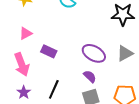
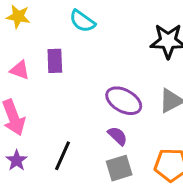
pink triangle: (26, 33) -> (20, 70), turned 48
purple rectangle: (49, 51) -> (55, 61), moved, turned 63

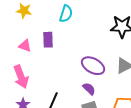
cyan semicircle: (82, 21) -> (66, 14), turned -108

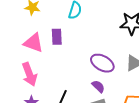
pink triangle: (25, 46) -> (33, 43), size x1.5

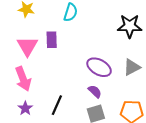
pink triangle: (33, 43) -> (27, 46), turned 40

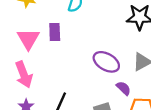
purple semicircle: (95, 91) -> (124, 88), moved

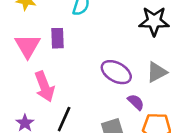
pink arrow: (24, 74) -> (44, 86), moved

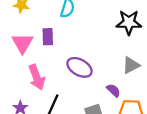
purple ellipse: (116, 72) -> (79, 67), moved

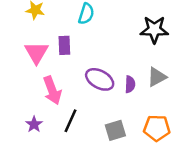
purple semicircle: (113, 90) -> (130, 84), moved, turned 48

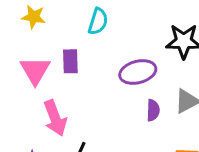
purple ellipse: (100, 79) -> (138, 72), moved, turned -44

